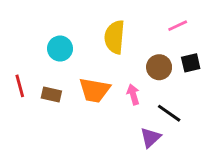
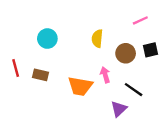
yellow semicircle: (115, 37) -> (97, 39), moved, size x0.7
orange trapezoid: (94, 90) -> (80, 86), moved

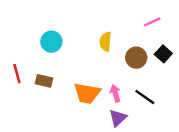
black square: (151, 50) -> (163, 54), turned -35
pink arrow: (105, 75) -> (115, 93), moved
purple triangle: (119, 109) -> (118, 118), moved

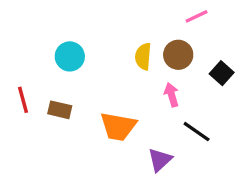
pink line: (152, 22) -> (197, 16), moved
brown circle: (136, 58) -> (178, 55), moved
pink arrow: (115, 93) -> (172, 95), moved

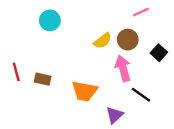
cyan circle: (70, 56) -> (50, 20), moved
yellow semicircle: (143, 56) -> (103, 41), turned -132
pink arrow: (172, 95) -> (123, 68), size x1.5

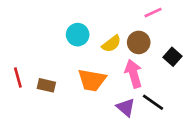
cyan circle: (50, 20) -> (78, 35), moved
orange trapezoid: (85, 91) -> (92, 80), moved
purple triangle: (115, 115) -> (126, 107), moved, turned -36

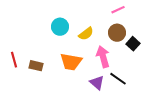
brown circle: (139, 42) -> (117, 33), moved

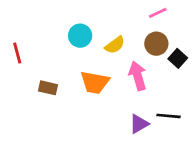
red line: (14, 60) -> (17, 53), moved
black line: (118, 79) -> (168, 116), moved, turned -30
purple triangle: (97, 83) -> (139, 124), moved, turned 49

